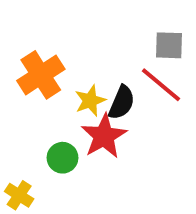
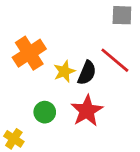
gray square: (169, 45) -> (122, 15), moved
red star: (104, 136) -> (87, 111), moved

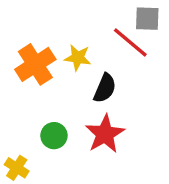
red line: (115, 60) -> (130, 42), moved
yellow star: (64, 71) -> (78, 58), moved, turned 30

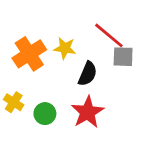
gray square: (147, 19) -> (123, 57), moved
yellow cross: (17, 168) -> (14, 102), moved

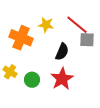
yellow star: (65, 48) -> (46, 25), moved
orange cross: (29, 54) -> (21, 38), turned -35

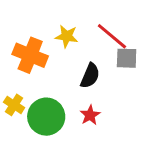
red star: (62, 79) -> (90, 115), size x0.6
green circle: (32, 80) -> (46, 117), size x1.6

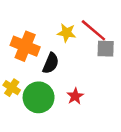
yellow star: (67, 36) -> (67, 33), moved
black semicircle: (90, 76) -> (51, 63), moved

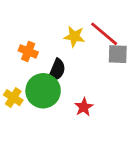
orange cross: (25, 46) -> (28, 51), size x0.6
green circle: (39, 97) -> (43, 91), moved

